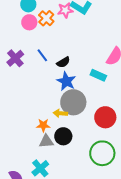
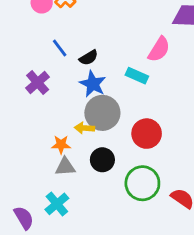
purple cross: (15, 58) -> (38, 83), moved
black circle: (63, 136) -> (102, 160), moved

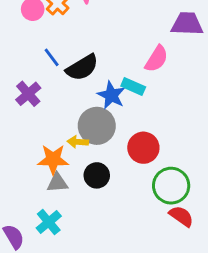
black semicircle: (89, 58) -> (82, 68), size x1.6
blue star: (93, 84) -> (111, 95), moved
orange star: (61, 145) -> (53, 159), size x1.5
green circle: (142, 183) -> (171, 186), moved

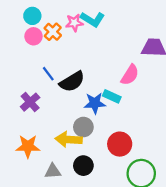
blue star: (111, 95) -> (95, 103), turned -30
gray circle: (97, 126) -> (83, 127), size x0.7
yellow arrow: (78, 142) -> (69, 140), size x1.6
orange star: (53, 159) -> (28, 146), moved

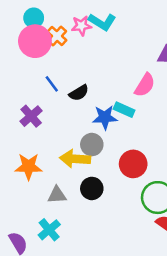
pink circle: (33, 36) -> (35, 41), size x1.6
black semicircle: (72, 82) -> (79, 93), size x0.7

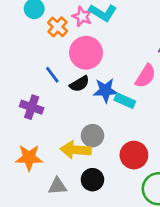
pink star: (81, 26) -> (82, 16), turned 30
pink circle: (35, 41) -> (86, 53), moved
purple cross: (31, 116) -> (32, 107), turned -30
blue star: (105, 117) -> (105, 90), moved

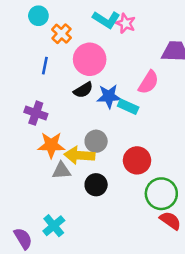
pink star: (82, 16) -> (125, 23), moved
blue line: (52, 75) -> (45, 66), moved, turned 48
orange star: (29, 158) -> (51, 145), moved
gray triangle: (58, 186) -> (61, 171), moved

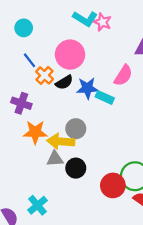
cyan circle: (38, 16) -> (24, 28), moved
orange cross: (61, 34) -> (45, 75), moved
blue line: (45, 66) -> (29, 60), turned -49
red circle: (137, 160) -> (113, 185), moved
gray triangle: (61, 171) -> (55, 159), moved

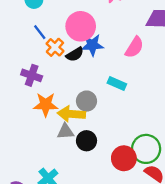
blue star: (87, 88) -> (92, 45), moved
cyan rectangle: (105, 97) -> (117, 84), moved

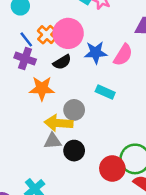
blue star: (92, 45) -> (96, 53), moved
orange cross: (55, 47) -> (47, 35), moved
purple cross: (32, 75) -> (25, 59), moved
orange star: (46, 105) -> (42, 88), moved

